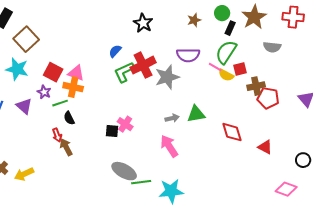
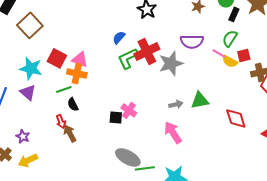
green semicircle: (226, 52) -> (230, 38), size x0.7
cyan star: (17, 69) -> (31, 68), moved
purple star: (44, 92) -> (23, 136), moved

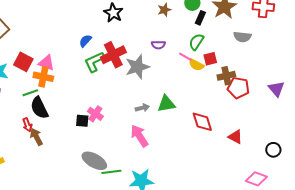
purple semicircle: (192, 41) -> (158, 45), size x0.6
black semicircle: (73, 104) -> (39, 108), size x1.6

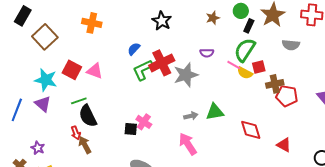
green semicircle: (196, 42) -> (245, 50), size x1.4
orange cross: (43, 77) -> (92, 23), moved

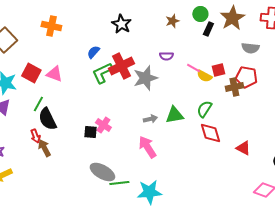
green semicircle: (245, 50) -> (204, 109), moved, size x0.7
red pentagon: (287, 96) -> (246, 77), moved
green line: (79, 101) -> (38, 104), turned -42

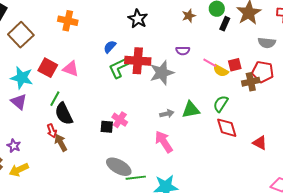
red cross: (121, 66) -> (138, 61), turned 30

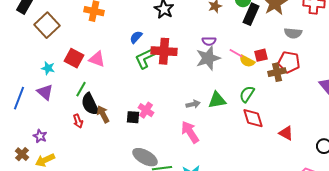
black rectangle: (225, 24) -> (251, 14), size x1.5
gray star: (162, 73) -> (208, 58), moved
cyan star: (22, 78) -> (48, 68), size x0.6
brown arrow: (61, 143) -> (103, 114), moved

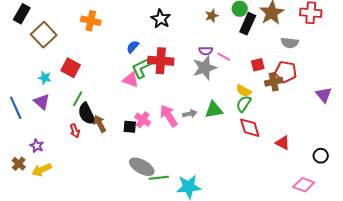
pink line: (236, 53) -> (224, 57), moved
pink triangle: (97, 59) -> (131, 80), moved
yellow semicircle: (247, 61) -> (244, 91), moved
blue line: (19, 98) -> (16, 108), turned -45
pink arrow: (190, 132) -> (169, 116), moved

